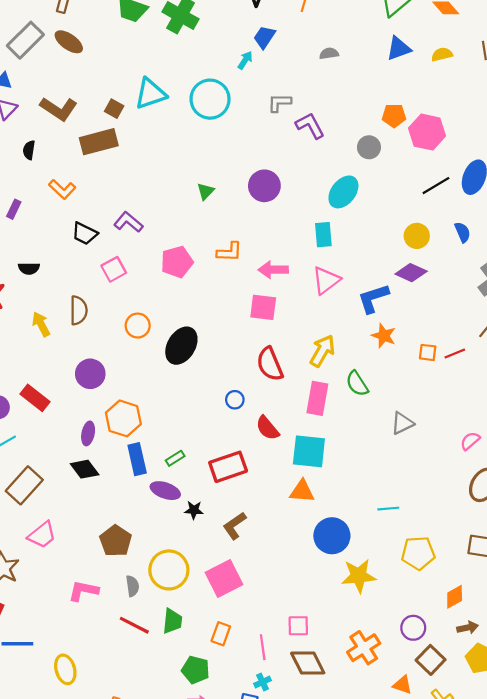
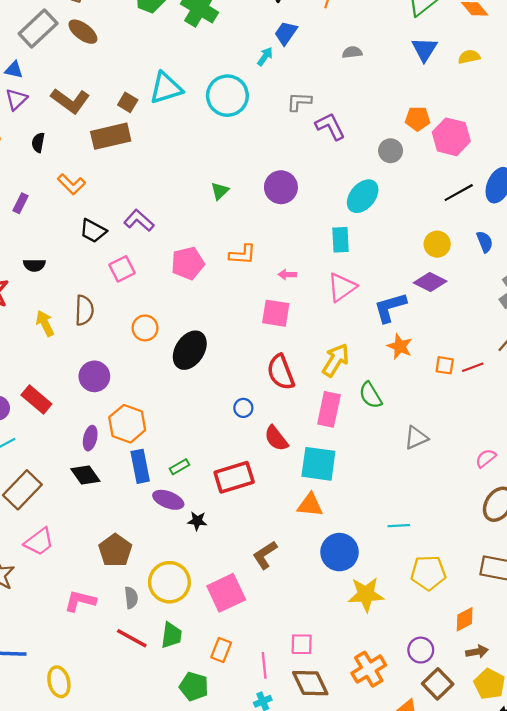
blue triangle: (399, 48) -> (425, 49), turned -40
pink arrow: (273, 270) -> (287, 275), size x0.6
brown L-shape: (235, 526) -> (265, 555), moved

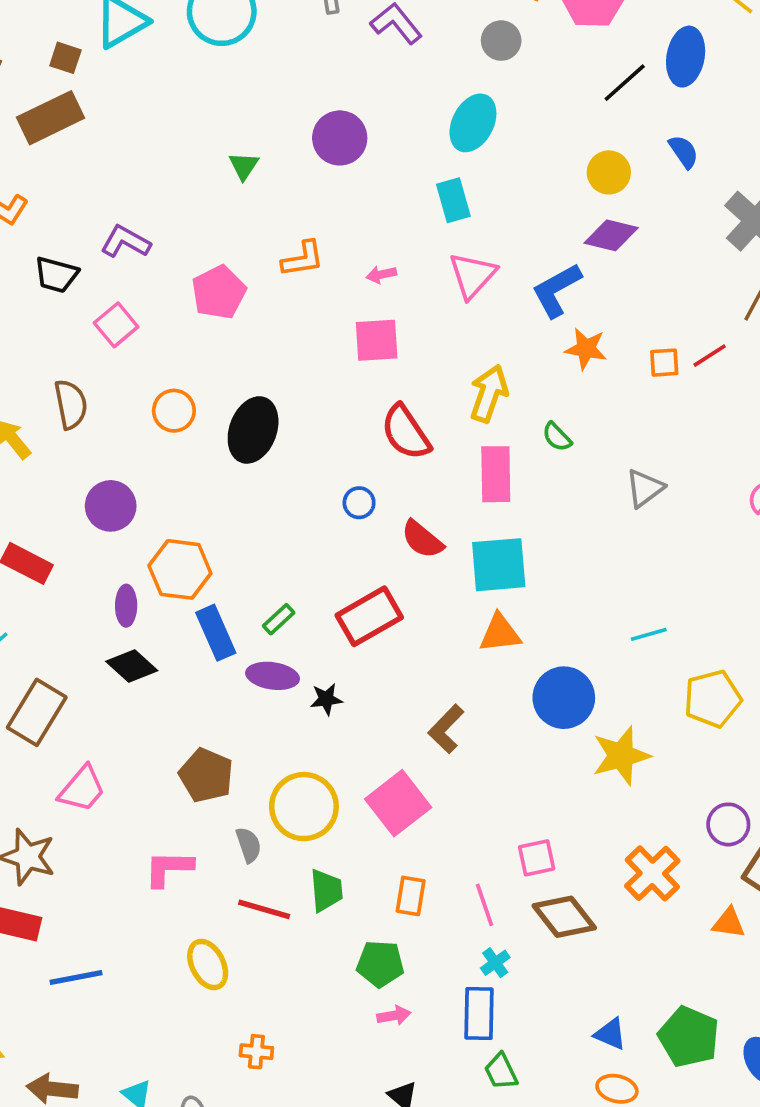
green semicircle: (370, 395) -> (557, 437), size x0.7
yellow ellipse: (59, 682) -> (208, 965), moved

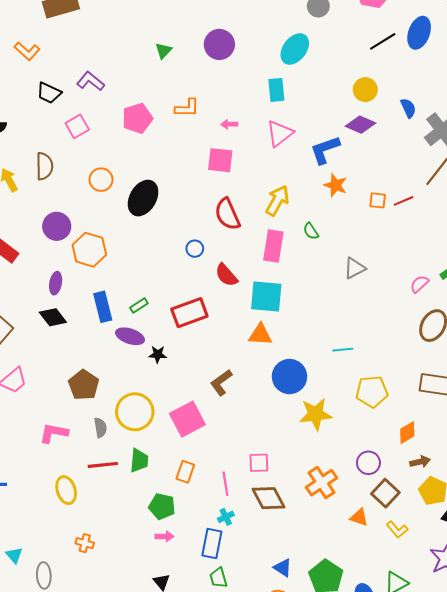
blue semicircle: (684, 152) -> (408, 108), moved
orange hexagon: (180, 569) -> (89, 250), moved
red line: (264, 909) -> (103, 465), turned -32

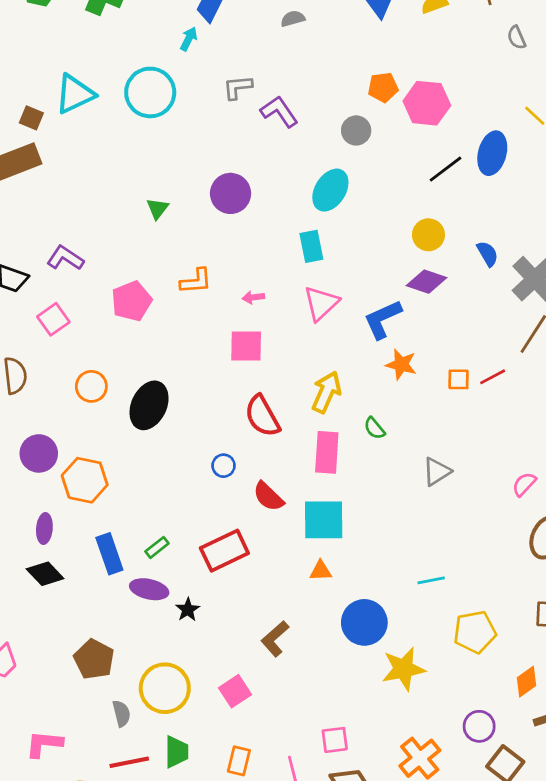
orange triangle: (260, 335) -> (321, 571), size x0.7
black star: (158, 354) -> (188, 610), turned -30
pink square: (187, 419) -> (235, 691), size x0.7
pink L-shape: (54, 433) -> (44, 744), moved

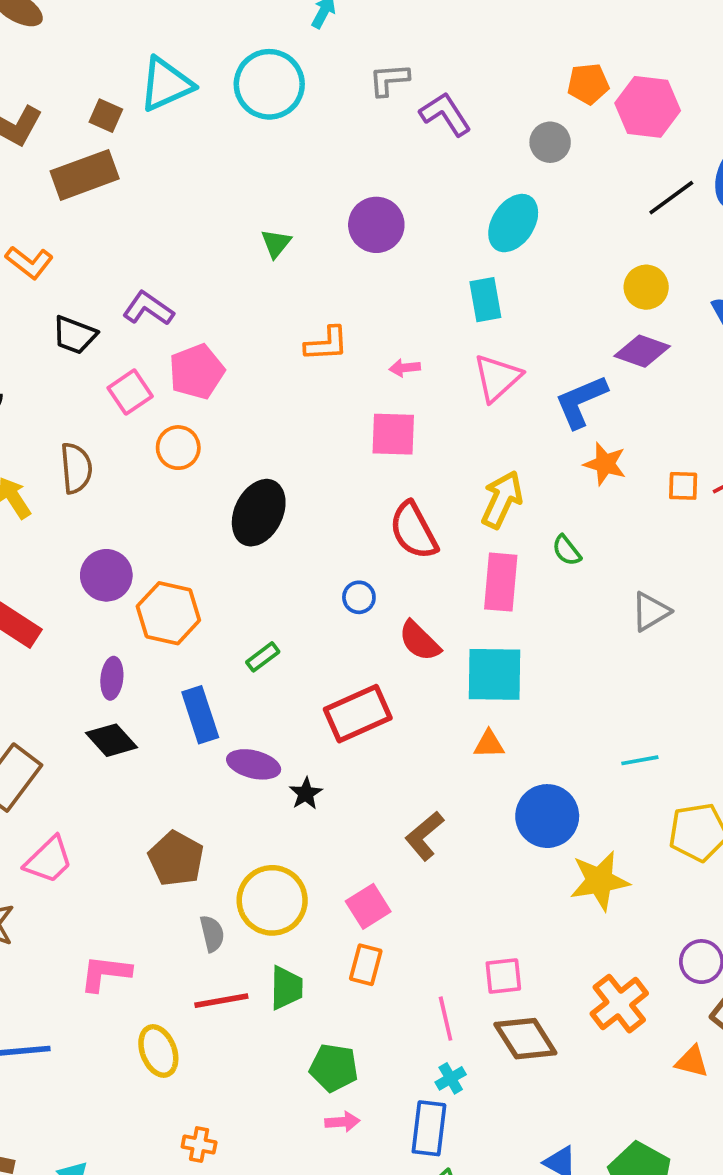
pink pentagon: (132, 301) -> (197, 372), moved
orange circle: (91, 386) -> (178, 448), moved
green rectangle: (157, 547) -> (263, 657), moved
orange rectangle: (239, 761) -> (366, 965), moved

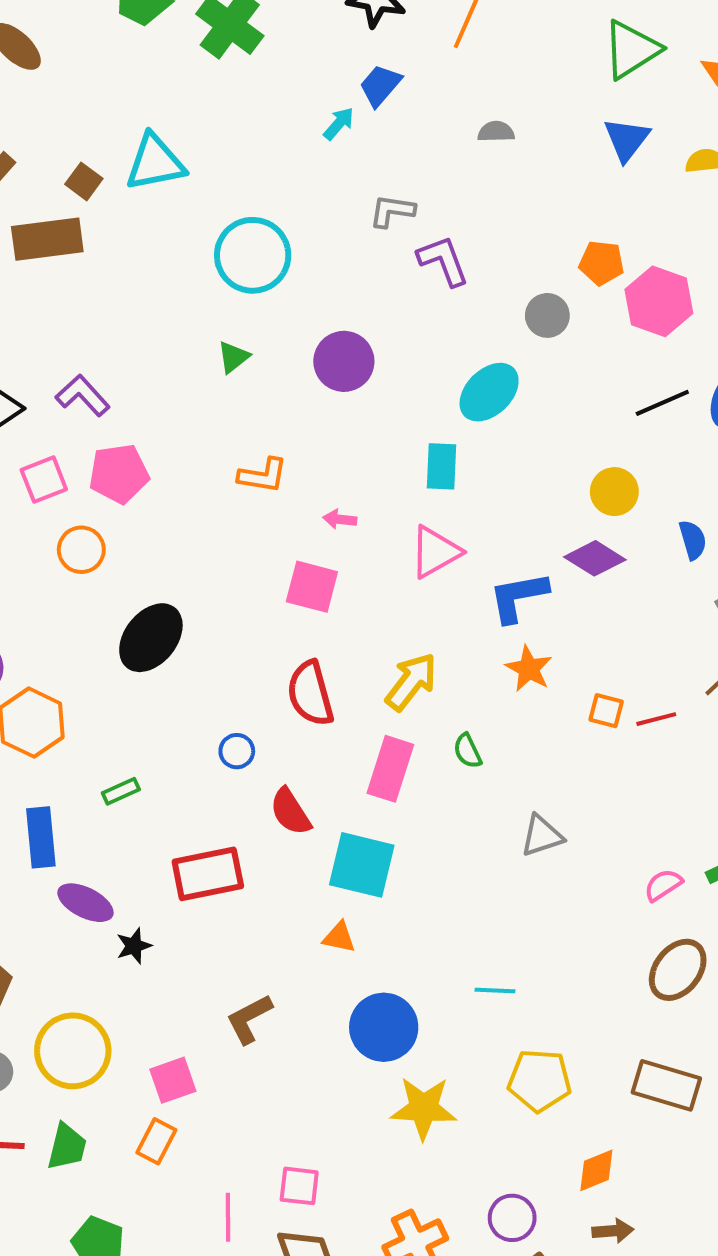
cyan circle: (269, 84) -> (253, 255), moved

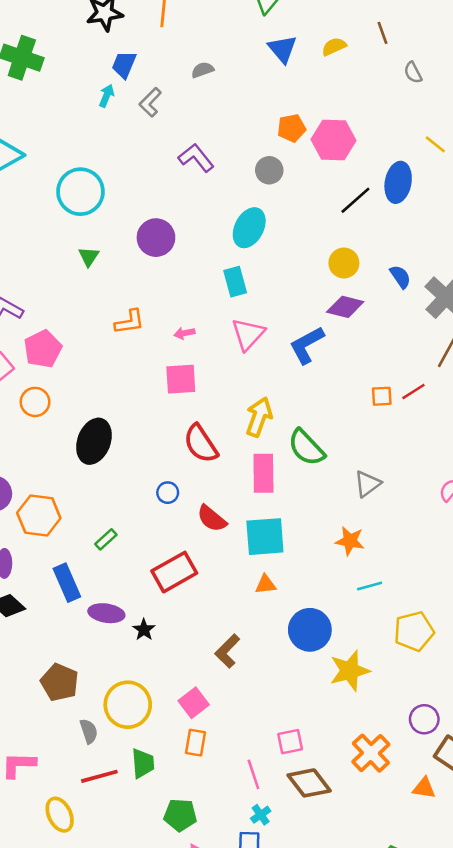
gray L-shape: (392, 211) -> (150, 102), moved, turned -36
orange star: (529, 669) -> (350, 541), moved
green semicircle: (467, 751) -> (306, 447), size x1.8

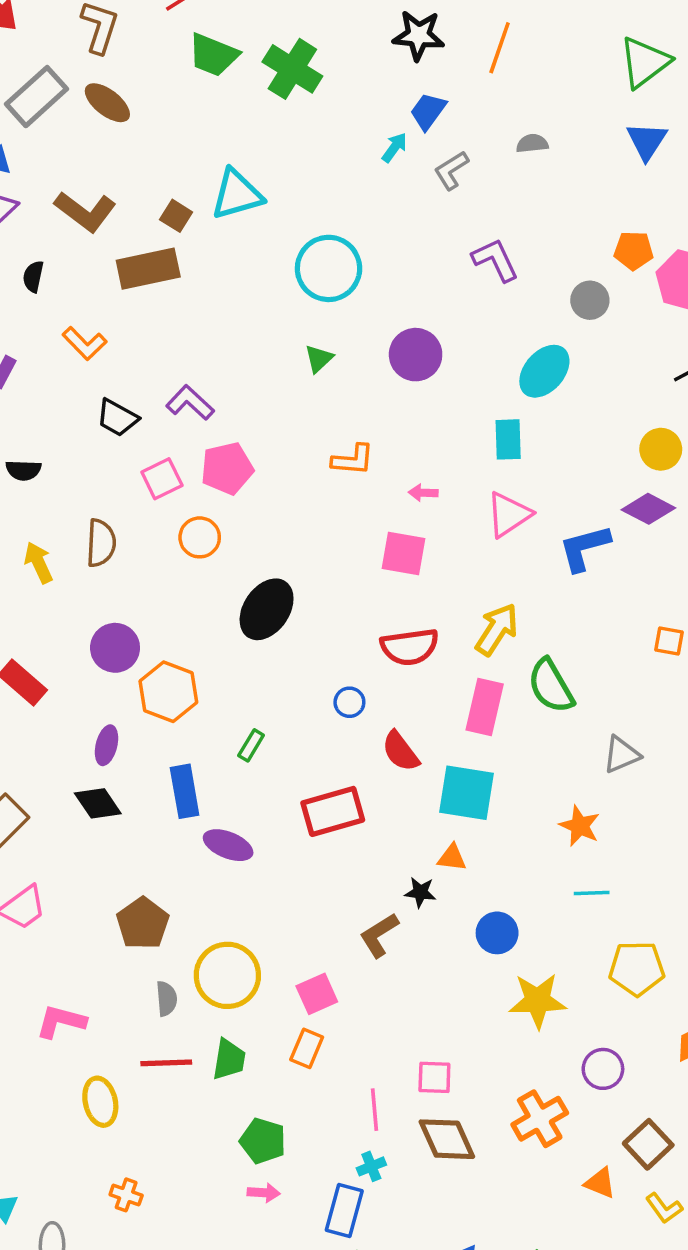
red semicircle: (201, 444) -> (410, 647), turned -78
green rectangle: (106, 539) -> (251, 745), turned -30
black star: (144, 630) -> (420, 892), moved, turned 30
blue circle: (310, 630) -> (497, 933), size x0.7
purple circle: (424, 719) -> (603, 1069), moved

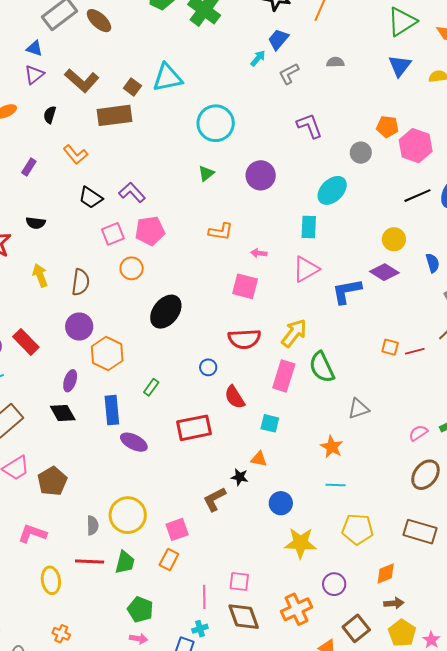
brown semicircle: (101, 543) -> (81, 282), moved
cyan square: (466, 793) -> (270, 423), size x0.6
brown pentagon: (143, 923) -> (52, 481), moved

